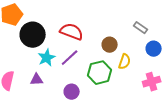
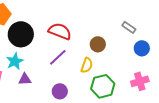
cyan star: (47, 58) -> (15, 61), moved
yellow semicircle: (125, 62) -> (87, 65), moved
green hexagon: (100, 73) -> (103, 86), moved

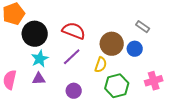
brown circle: (98, 44) -> (112, 44), size x1.5
blue circle: (142, 48) -> (135, 49), moved
cyan star: (15, 61) -> (40, 59), moved

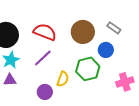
brown circle: (112, 44) -> (83, 32), moved
yellow semicircle: (101, 65) -> (63, 79), moved
green hexagon: (117, 86) -> (88, 69), moved

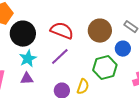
yellow semicircle: (63, 79) -> (83, 87), moved

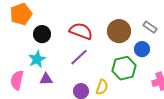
black circle: (23, 34) -> (42, 34), size x0.7
cyan star: (28, 59) -> (37, 59), moved

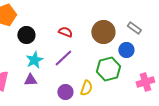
red semicircle: (81, 31) -> (65, 32), size x0.6
cyan star: (37, 59) -> (34, 60), moved

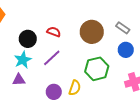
black circle: (26, 35) -> (28, 39), moved
blue circle: (126, 50) -> (126, 50), moved

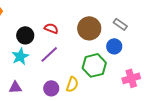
blue circle: (126, 50) -> (114, 46), moved
purple triangle: (19, 80) -> (15, 87), moved

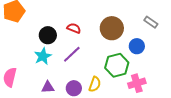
gray rectangle: (120, 24) -> (151, 22), moved
pink cross: (131, 78) -> (137, 83), moved
purple triangle: (15, 87) -> (48, 87), moved

